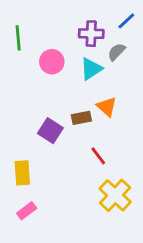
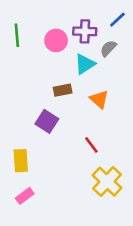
pink circle: (52, 62) -> (56, 40), moved
brown rectangle: (81, 118) -> (63, 90), moved

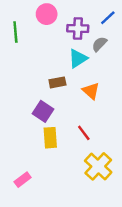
pink circle: (56, 40) -> (47, 14), moved
yellow rectangle: (21, 161) -> (50, 138), moved

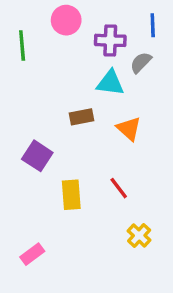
blue line: (108, 18) -> (153, 25), turned -49
cyan triangle: (78, 58) -> (110, 83), turned 40
purple square: (43, 111) -> (37, 156), moved
yellow cross: (98, 166) -> (139, 236), size x0.6

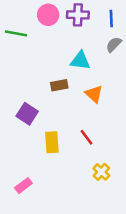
purple cross: (110, 40) -> (78, 15), moved
green line: (22, 46) -> (16, 33), turned -75
gray semicircle: (141, 63) -> (114, 45), moved

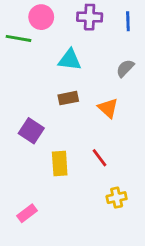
pink circle: (48, 15) -> (41, 17), moved
gray semicircle: (114, 45) -> (125, 68), moved
cyan triangle: (80, 61) -> (70, 60), moved
yellow cross: (101, 172) -> (117, 198), turned 35

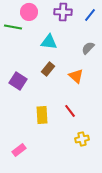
blue line: (128, 21) -> (90, 15), turned 40
brown rectangle: (68, 98) -> (48, 69), turned -40
purple square: (31, 131) -> (18, 81), moved

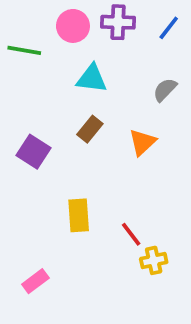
pink circle: (29, 12) -> (73, 26), moved
orange triangle: (76, 76) -> (142, 142), turned 35
red line: (70, 111) -> (131, 234), moved

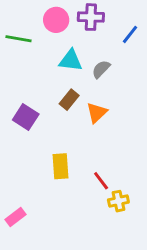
blue line: (169, 28) -> (130, 34), moved
gray semicircle: (165, 90) -> (101, 69), moved
orange triangle: (142, 142) -> (97, 113), moved
pink rectangle: (35, 281) -> (16, 217), moved

